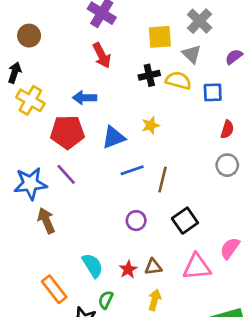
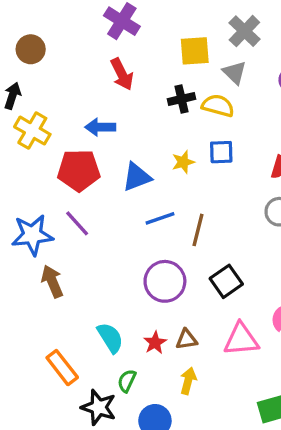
blue square: (213, 92) -> (221, 152), moved
purple circle: (136, 221) -> (165, 281), size x1.6

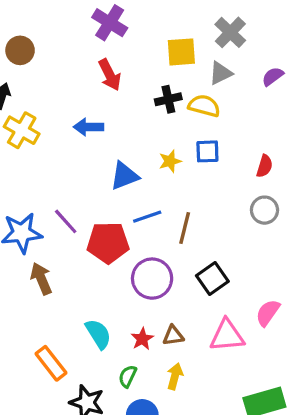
gray triangle: (235, 72) -> (220, 73), turned 50
red pentagon: (79, 170) -> (108, 243), moved
green semicircle: (127, 381) -> (128, 376), moved

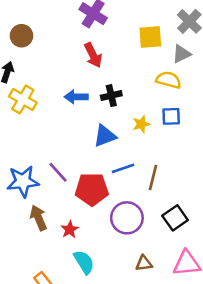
black cross: (168, 99) -> (111, 96), moved
red star: (142, 339) -> (70, 230), moved

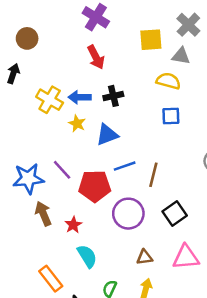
gray triangle: (182, 54) -> (181, 56), turned 36
yellow cross: (23, 99) -> (50, 100), moved
yellow star: (141, 124) -> (77, 124), moved, turned -30

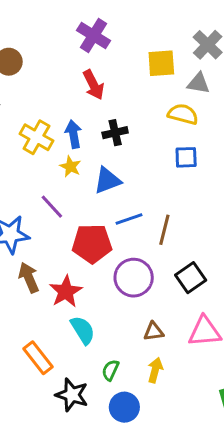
blue arrow: (80, 97) -> (73, 134), turned 80
purple line: (62, 170) -> (52, 207), moved
red star: (73, 225) -> (66, 291), size x1.5

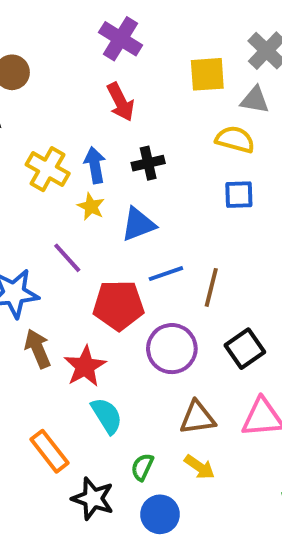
brown triangle: (154, 332) -> (197, 418), size x1.4
yellow arrow: (155, 370) -> (199, 467), turned 110

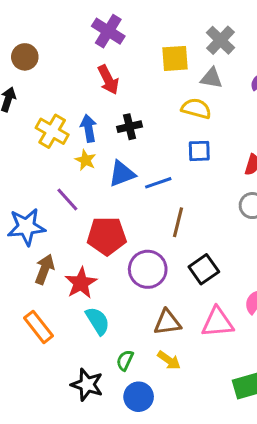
blue line: (166, 274) -> (158, 183), moved
brown arrow: (38, 349) -> (45, 269), turned 44
orange rectangle: (49, 451) -> (38, 327), moved

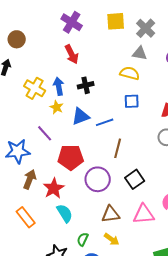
yellow square: (175, 58) -> (116, 21), moved

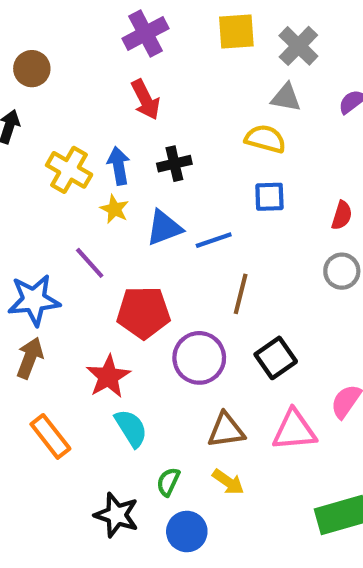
purple cross: (72, 22) -> (145, 33), turned 30
brown arrow: (30, 179) -> (30, 358), moved

